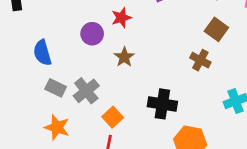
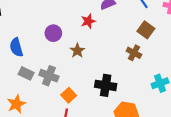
red star: (121, 18) -> (88, 21), moved
gray cross: (86, 91) -> (49, 76), turned -30
orange star: (57, 127) -> (16, 104), moved, turned 30

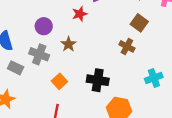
gray cross: (49, 76) -> (39, 54), moved
orange square: (69, 95) -> (59, 81), moved

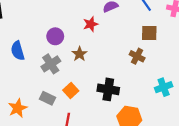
brown square: (139, 23) -> (149, 33), turned -35
gray cross: (39, 54) -> (51, 64), turned 36
gray rectangle: (16, 68) -> (47, 98), moved

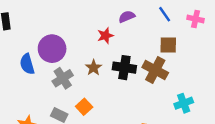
purple circle: (55, 36) -> (52, 49), moved, size x1.5
brown cross: (137, 56) -> (155, 70), size x1.5
black cross: (108, 89) -> (124, 68), moved

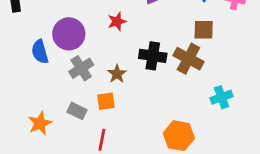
red star: (105, 36) -> (117, 21), moved
brown star: (94, 68) -> (117, 74), moved
orange square: (84, 107) -> (106, 101), turned 35

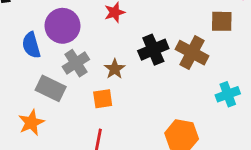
brown square: (204, 30) -> (222, 21), moved
black cross: (153, 56) -> (153, 50), turned -32
gray rectangle: (77, 111) -> (51, 88), moved, size x1.4

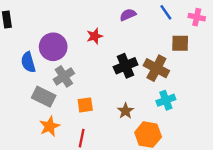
brown star: (115, 69) -> (126, 111), moved
cyan cross: (228, 94) -> (166, 100), moved
orange star: (31, 123) -> (50, 126), moved

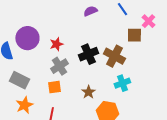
pink cross: (197, 17) -> (148, 21), moved, turned 32
red star: (95, 36) -> (56, 44), moved
gray cross: (64, 76) -> (59, 66), moved

